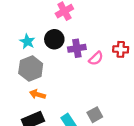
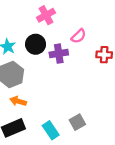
pink semicircle: (96, 58) -> (79, 36), moved

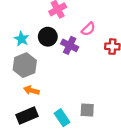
purple cross: (59, 54) -> (70, 45), turned 35
gray square: (77, 122) -> (87, 110), turned 32

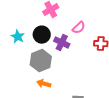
gray hexagon: (25, 65) -> (41, 61), moved
orange arrow: (31, 90) -> (44, 84), moved

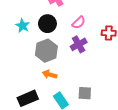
pink semicircle: (79, 28) -> (79, 23), moved
purple cross: (62, 43) -> (79, 44), moved, turned 35

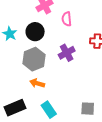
pink semicircle: (79, 23) -> (67, 19), moved, turned 128
gray square: (85, 93) -> (88, 109), moved

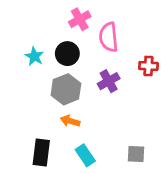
pink semicircle: (67, 19) -> (109, 37), size x1.5
black rectangle: (15, 108) -> (41, 153), turned -60

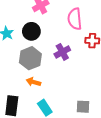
pink semicircle: (109, 37) -> (75, 19), moved

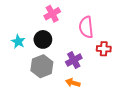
orange arrow: (33, 82) -> (73, 83), moved

